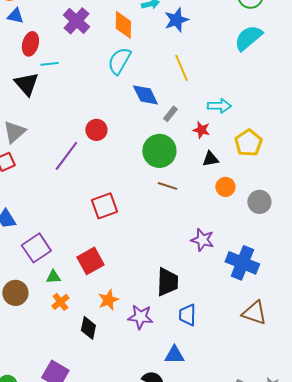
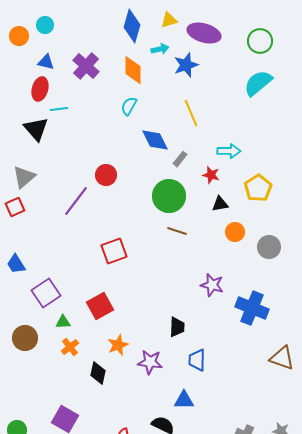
blue triangle: (15, 16) -> (46, 62), moved
cyan semicircle: (119, 61) -> (129, 106), size x0.7
black trapezoid: (167, 282) -> (177, 327), size x0.7
brown triangle: (254, 313) -> (282, 358), moved

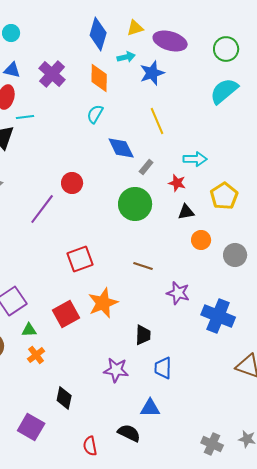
brown line: (177, 231) -> (143, 266), moved
orange star: (118, 345) -> (103, 303), moved, size x1.4
black diamond: (98, 373) -> (64, 398), moved

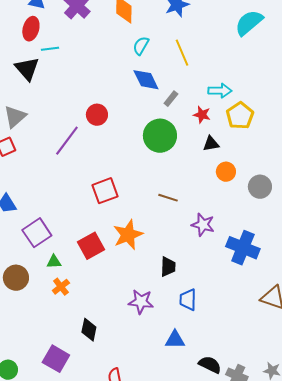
cyan semicircle: (95, 114) -> (141, 46), moved
yellow pentagon: (224, 196) -> (240, 116), moved
black semicircle: (129, 433) -> (210, 365), moved

